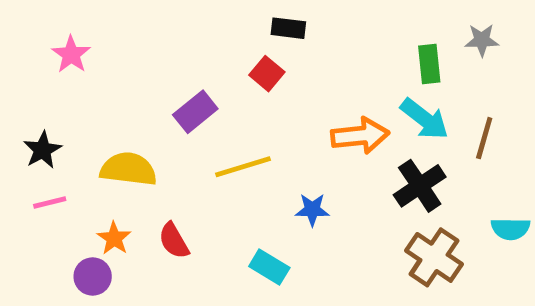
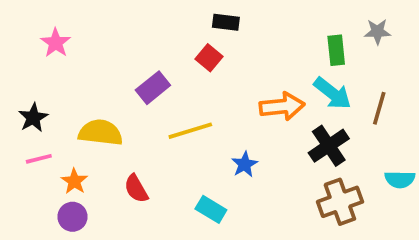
blue star: (312, 210) -> (245, 164), turned -30
orange star: (114, 238) -> (74, 181), moved
brown cross: (434, 257) -> (340, 202), turned 36

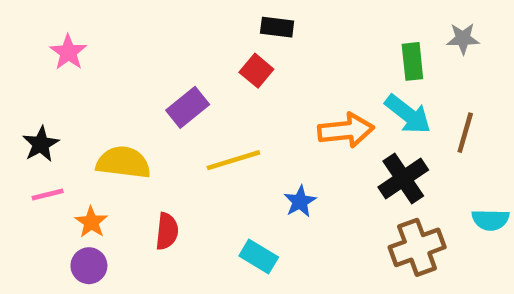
red semicircle: (136, 189) -> (167, 231), turned -144

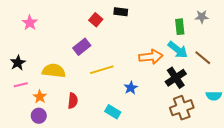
red square: (256, 71) -> (96, 20), moved
brown line: (465, 133) -> (203, 58), turned -66

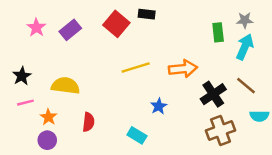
red square: (96, 20) -> (116, 24), size x1.5
purple rectangle: (82, 47) -> (70, 30), moved
cyan arrow: (178, 50) -> (245, 47), moved, turned -105
brown line: (203, 58) -> (246, 86), moved
yellow line: (102, 70) -> (136, 67), moved

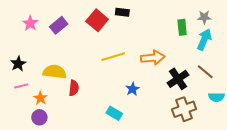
red semicircle: (88, 122) -> (74, 88), moved

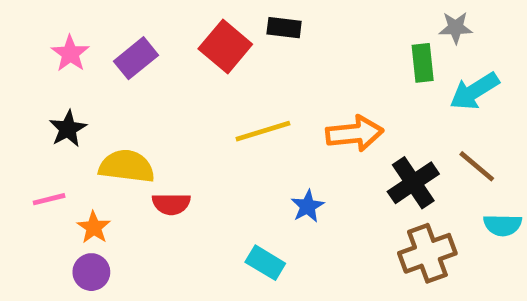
gray star: (204, 17) -> (456, 28), moved
cyan arrow: (204, 39) -> (474, 91), turned -145
black star: (18, 64) -> (68, 129), moved
red semicircle: (74, 88) -> (171, 204), turned 84

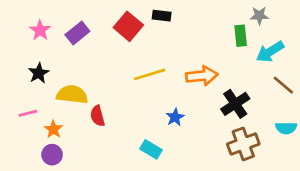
brown line: (477, 166) -> (283, 85), moved
red semicircle: (171, 204) -> (98, 116), turned 75

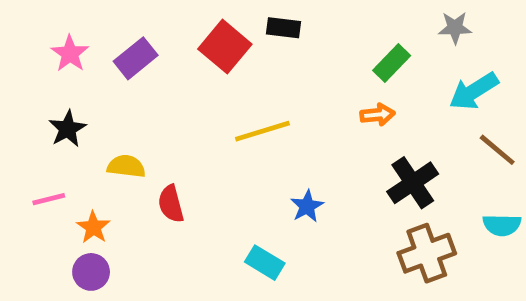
green rectangle: (241, 36) -> (392, 63), moved, turned 50
orange arrow: (202, 76) -> (377, 115), moved, size x0.6
yellow semicircle: (72, 94) -> (126, 166), size x0.7

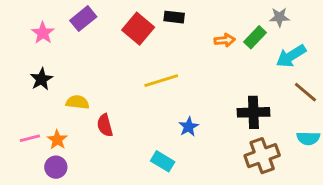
purple rectangle: (136, 58) -> (83, 19), moved
green rectangle: (392, 63) -> (255, 37), moved
orange arrow: (377, 115) -> (225, 40), moved
black cross: (413, 183) -> (253, 112), turned 32
pink line: (49, 199) -> (30, 138), moved

